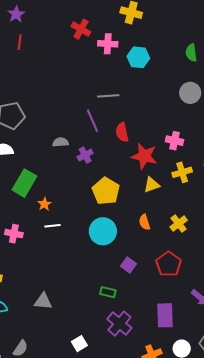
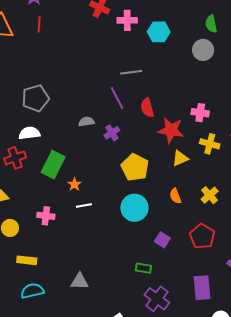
gray circle: (190, 93) -> (203, 50), moved
yellow cross: (182, 172) -> (210, 144), turned 36

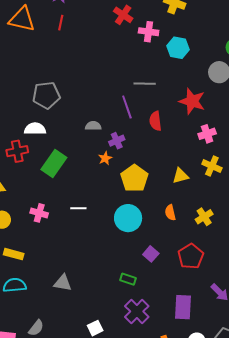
pink cross: (200, 113) -> (207, 134), turned -36
red star: (171, 130) -> (192, 101), moved
orange star: (74, 184) -> (105, 158), moved

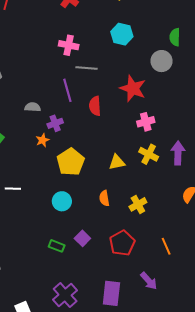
pink cross: (149, 32) -> (69, 45), moved
cyan circle: (128, 218) -> (62, 201), size x0.7
green rectangle: (128, 279) -> (57, 246), moved

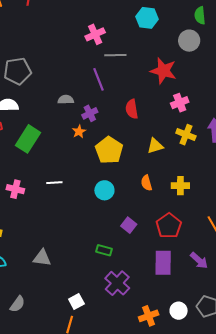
pink cross: (69, 45) -> (95, 34), turned -30
red semicircle: (95, 106) -> (132, 109), moved
yellow cross: (138, 204) -> (180, 186), turned 36
green rectangle: (57, 246) -> (104, 250), moved
purple rectangle: (111, 293) -> (163, 263), moved

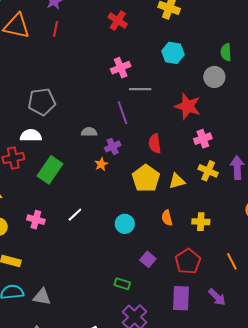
yellow pentagon: (109, 150) -> (146, 178), moved
white line: (54, 183) -> (75, 215), turned -42
gray triangle: (42, 258) -> (42, 297), moved

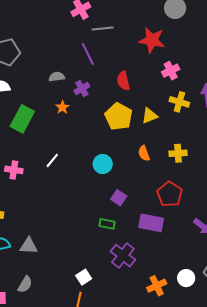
orange star: (101, 164) -> (62, 107), moved
purple square: (148, 259) -> (119, 198), moved
purple rectangle: (181, 298) -> (151, 223), moved, turned -75

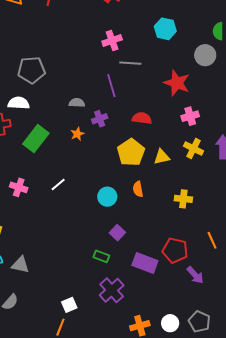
red semicircle: (123, 81) -> (142, 118), turned 102
orange semicircle: (144, 153) -> (138, 189), moved
red pentagon: (170, 194) -> (175, 250), moved, turned -30

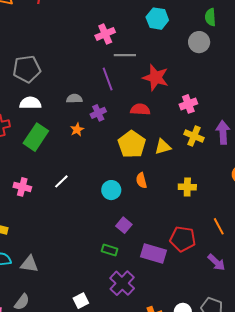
red star: (177, 83) -> (156, 78), moved
white semicircle: (19, 103) -> (30, 103), moved
purple arrow: (195, 275) -> (216, 262), moved

